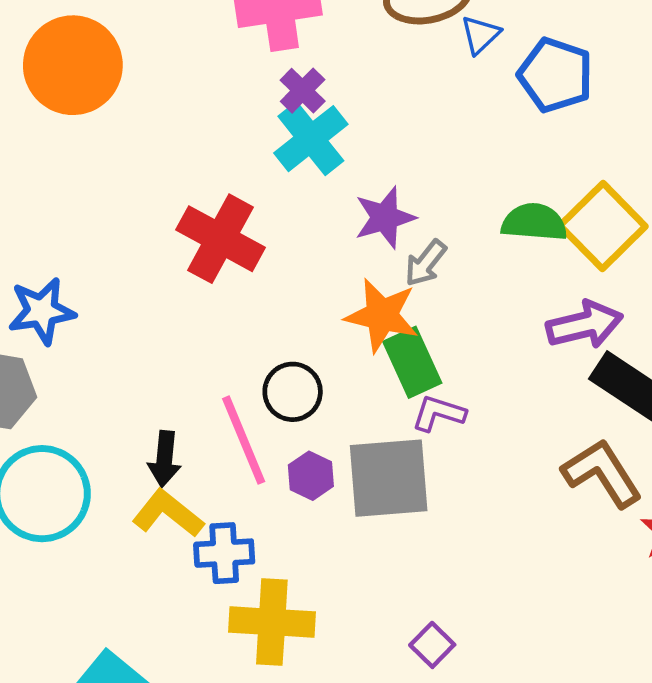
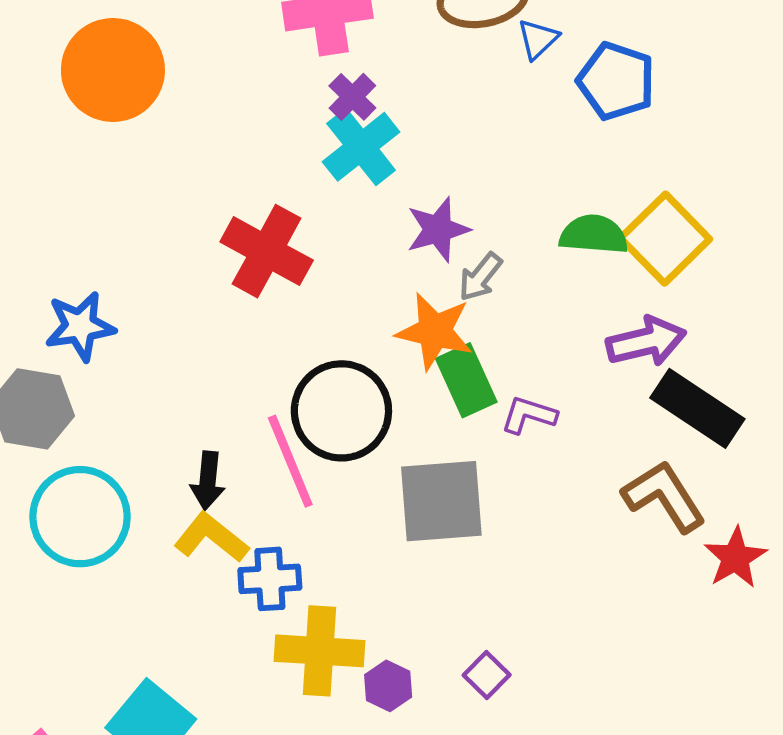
black circle: (293, 392) -> (341, 411), size x1.6
purple L-shape: (439, 413) -> (529, 415), moved
purple hexagon: (311, 476) -> (388, 686), moved

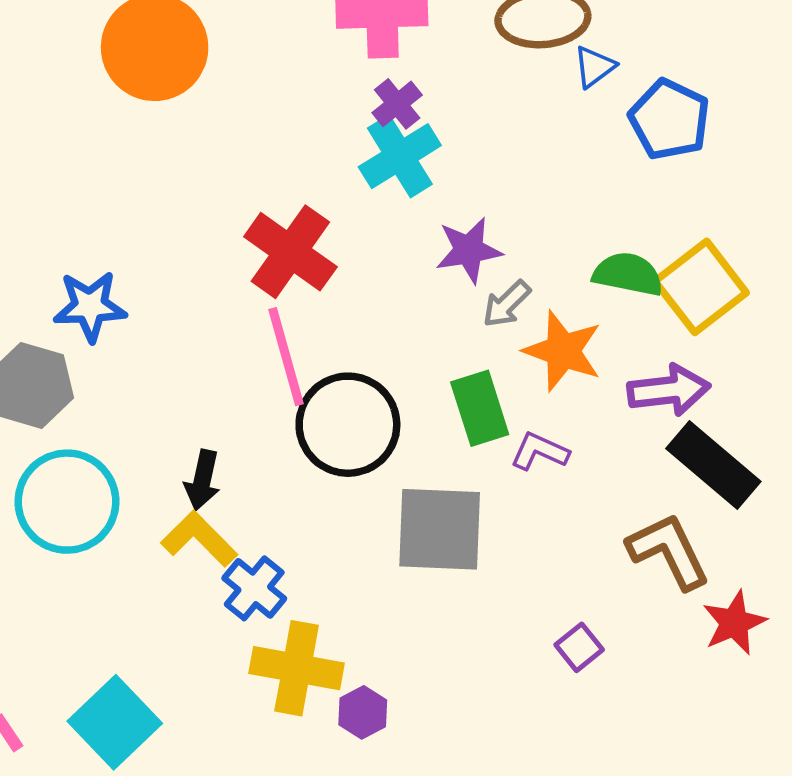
orange star: (435, 331) -> (563, 351), moved
pink line: (290, 461) -> (286, 357), moved
blue cross: (270, 579) -> (254, 588), turned 36
purple square: (487, 675) -> (579, 647), moved

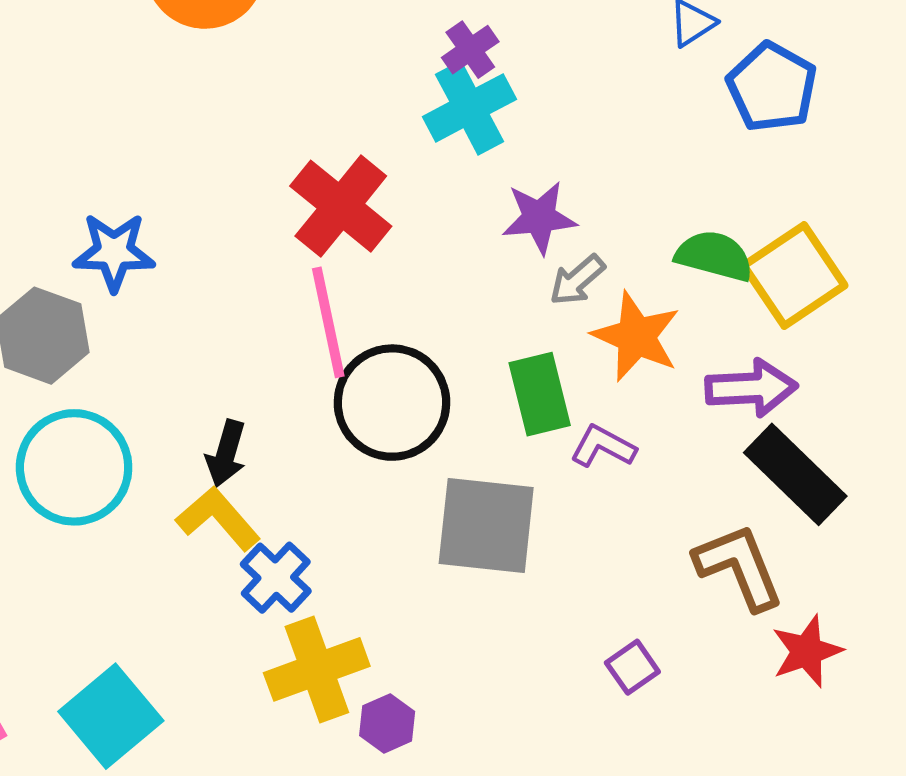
yellow cross: (297, 668) -> (317, 669), turned -34

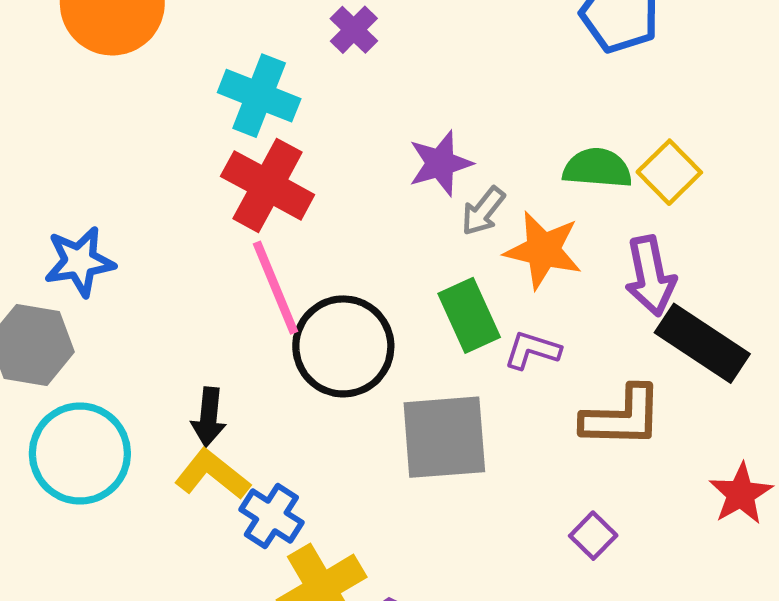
cyan cross: (469, 108) -> (259, 96), moved, turned -30
yellow square: (794, 276) -> (669, 172), size x0.7
purple arrow: (751, 388) -> (650, 276), turned 92
brown L-shape: (739, 567) -> (622, 417), moved, turned 124

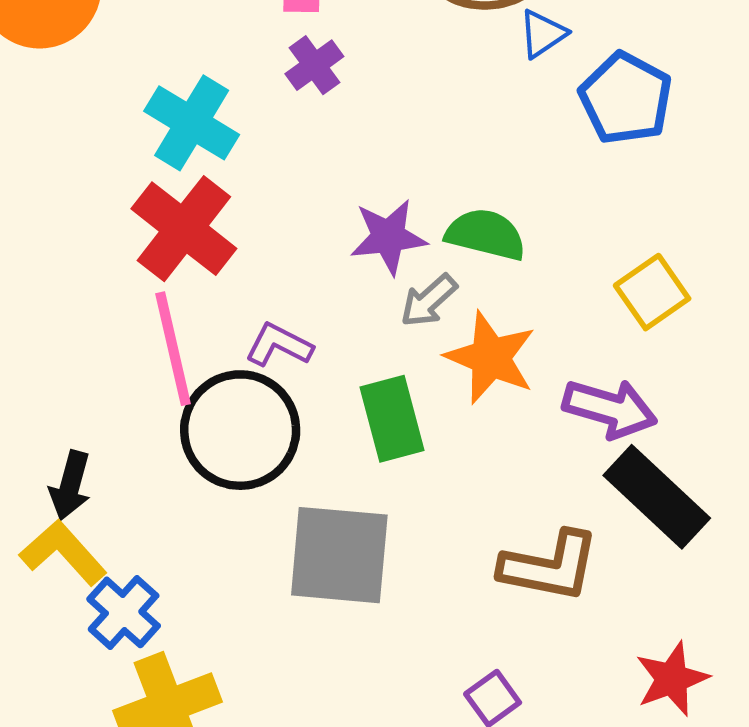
green semicircle: (597, 168) -> (486, 234), moved
purple arrow: (650, 276) -> (610, 409), turned -72
purple L-shape: (532, 350) -> (279, 345), moved

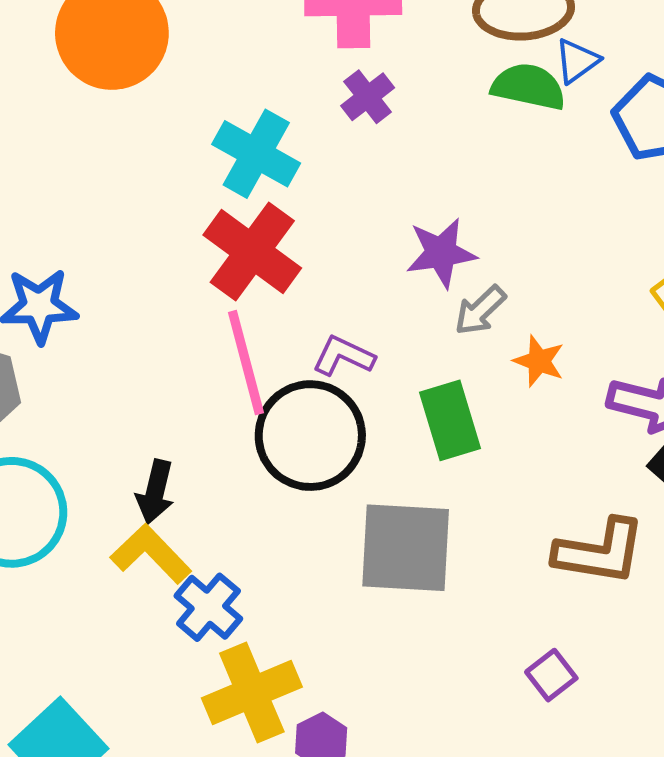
green semicircle: (486, 234) -> (529, 87), moved
orange star: (491, 358) -> (539, 361), size x0.6

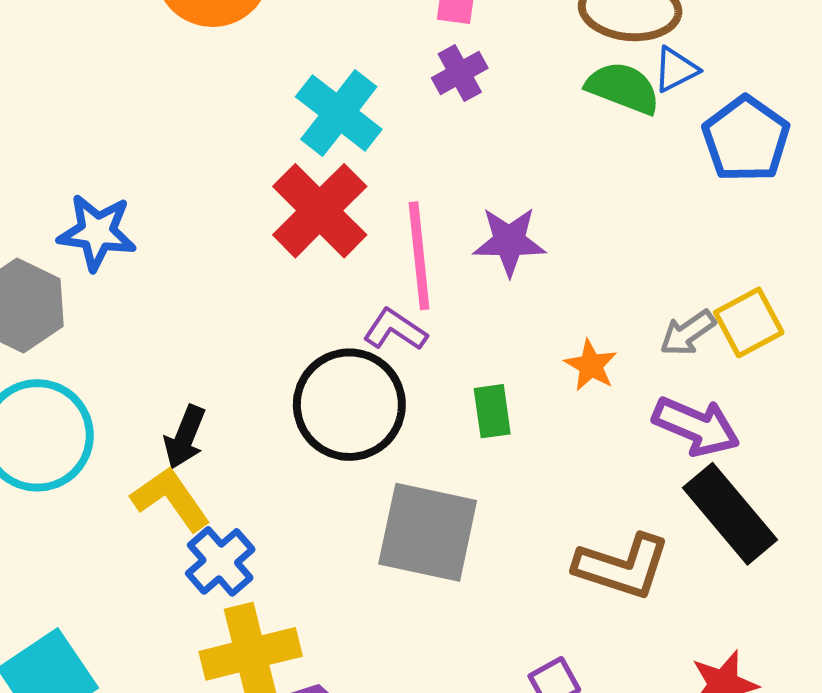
gray arrow: (480, 310) -> (688, 333), moved
pink line: (246, 363) -> (419, 256), moved
green rectangle: (450, 420) -> (492, 411), size x0.7

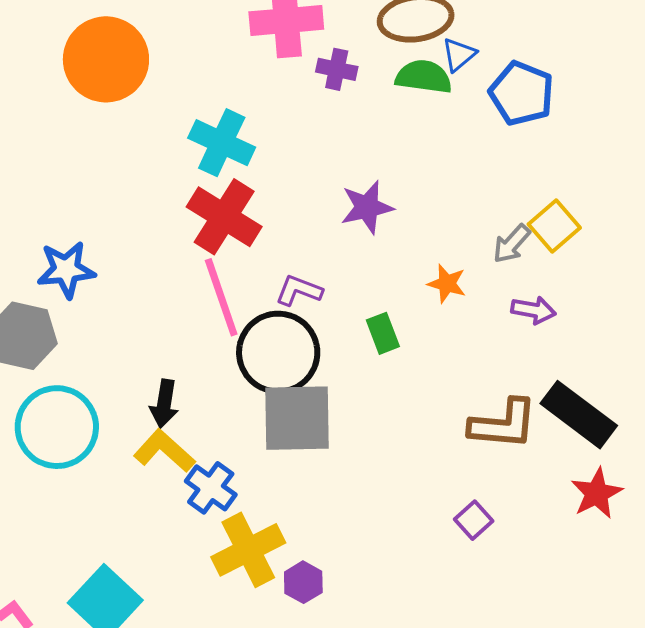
purple cross: (460, 73) -> (337, 69), moved, turned -36
pink line: (419, 256) -> (221, 297), moved
purple arrow: (696, 426) -> (533, 310), size x0.7
black rectangle: (730, 514) -> (579, 415), moved
gray square: (428, 532) -> (297, 418), moved

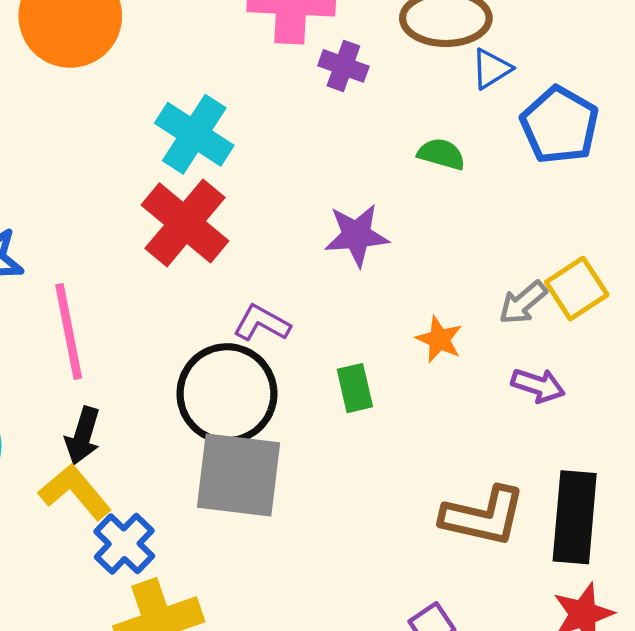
green semicircle: (424, 77) -> (441, 154), moved, size x0.7
pink line: (221, 297) -> (69, 331), moved
black rectangle: (579, 415) -> (575, 517), turned 50

